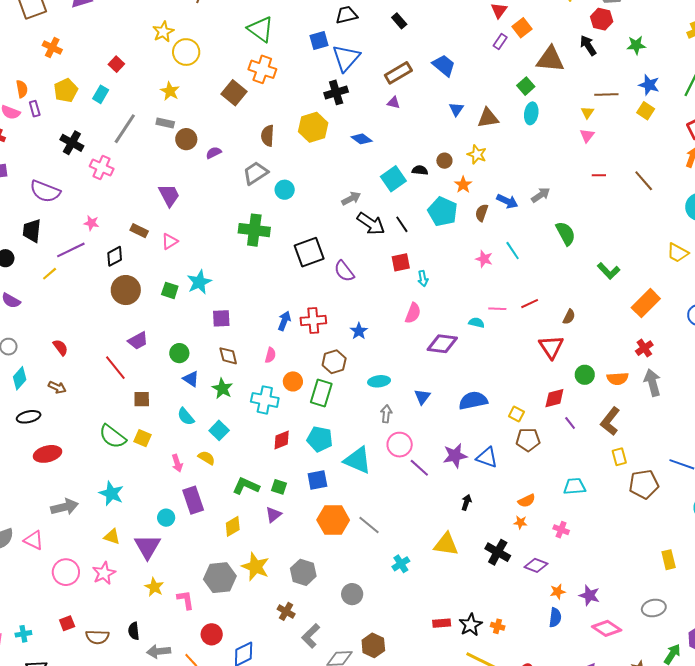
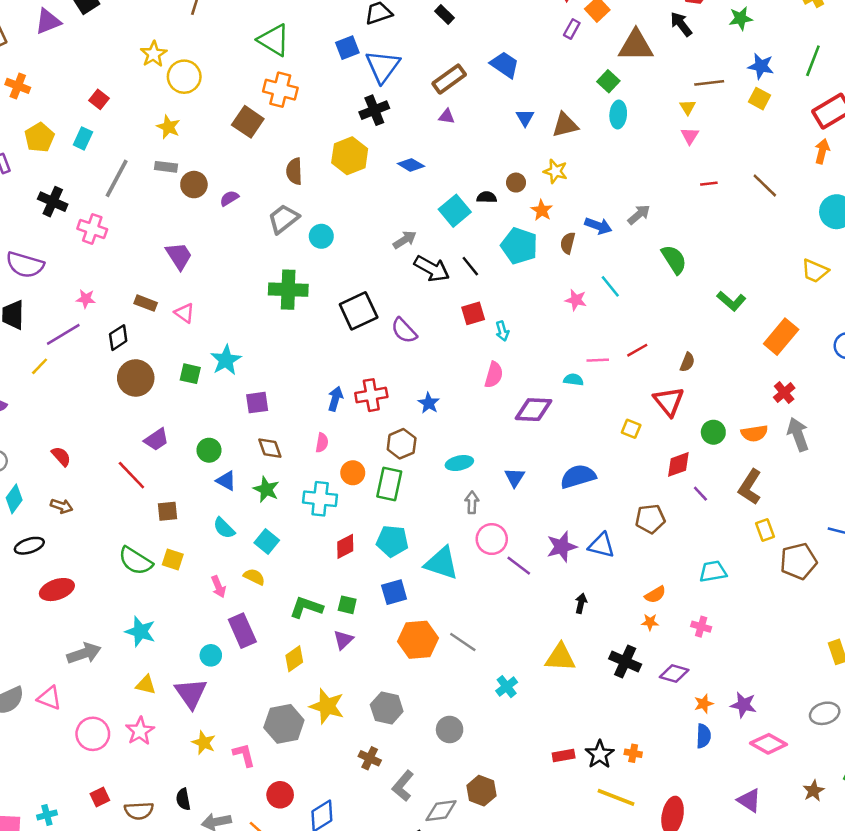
pink triangle: (170, 241) -> (185, 313), turned -48
yellow square: (516, 414) -> (631, 429), moved

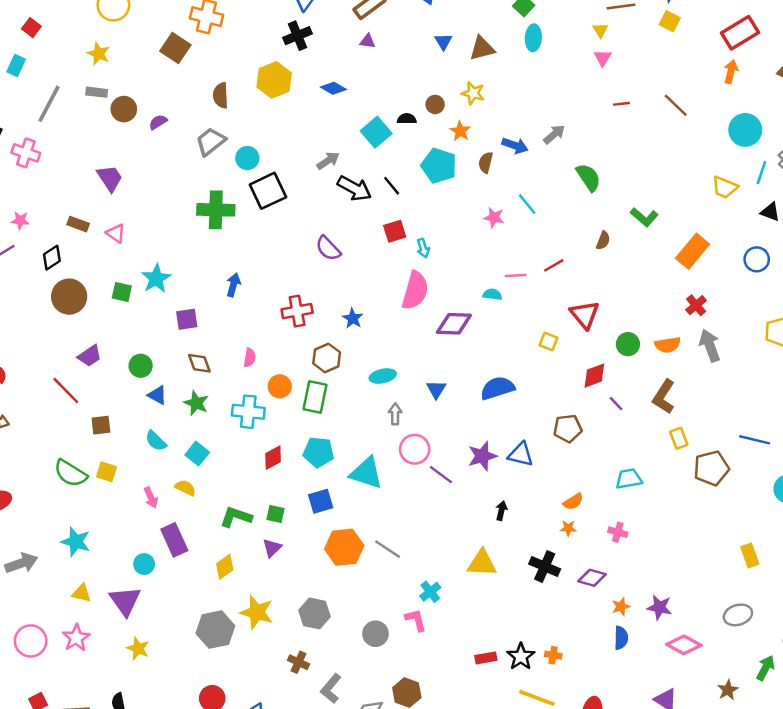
black square: (359, 311) -> (268, 191), moved
brown semicircle: (687, 362) -> (603, 241), moved
pink semicircle: (494, 375) -> (415, 290), size x1.5
blue arrow: (335, 399) -> (233, 285), moved
pink L-shape: (244, 755) -> (416, 620), moved

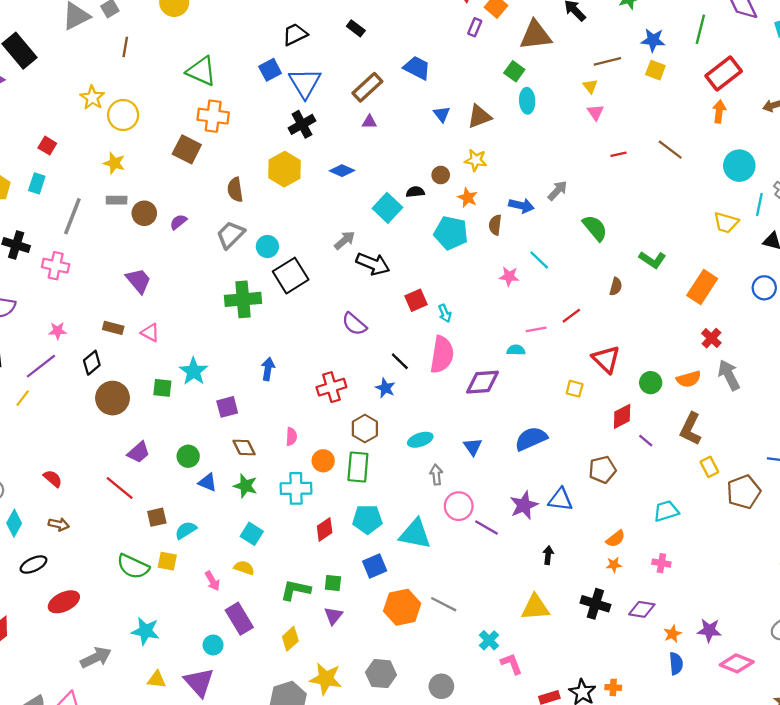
black line: (392, 186) -> (400, 361), moved
cyan semicircle: (156, 441) -> (186, 530), moved, turned 110
pink L-shape: (416, 620) -> (511, 664), moved

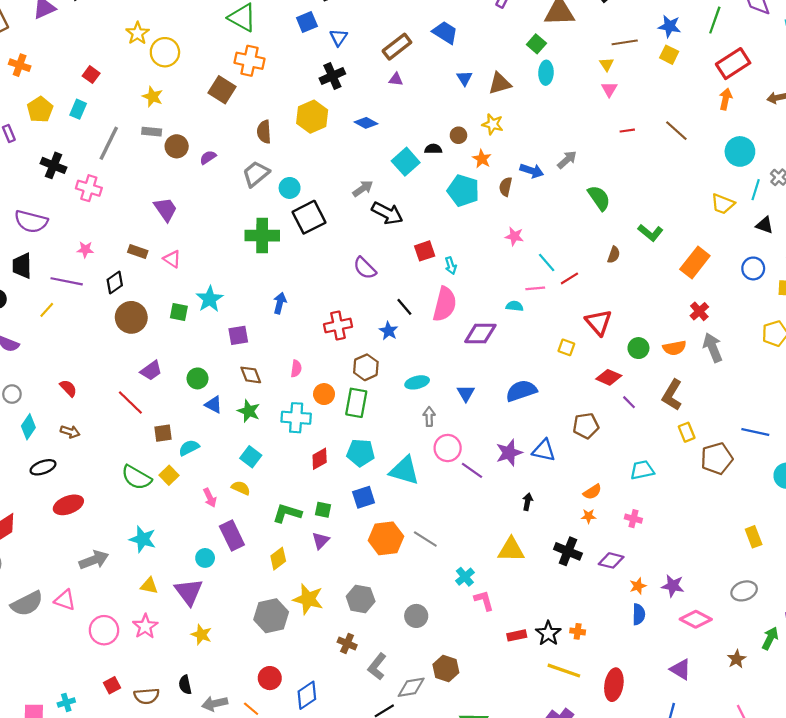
blue triangle: (305, 83) -> (339, 37), size x0.6
cyan line: (539, 260) -> (547, 263), moved
purple line: (41, 366) -> (67, 281), turned 44
red diamond: (622, 416) -> (609, 377), turned 45
yellow square: (167, 561) -> (169, 475), turned 30

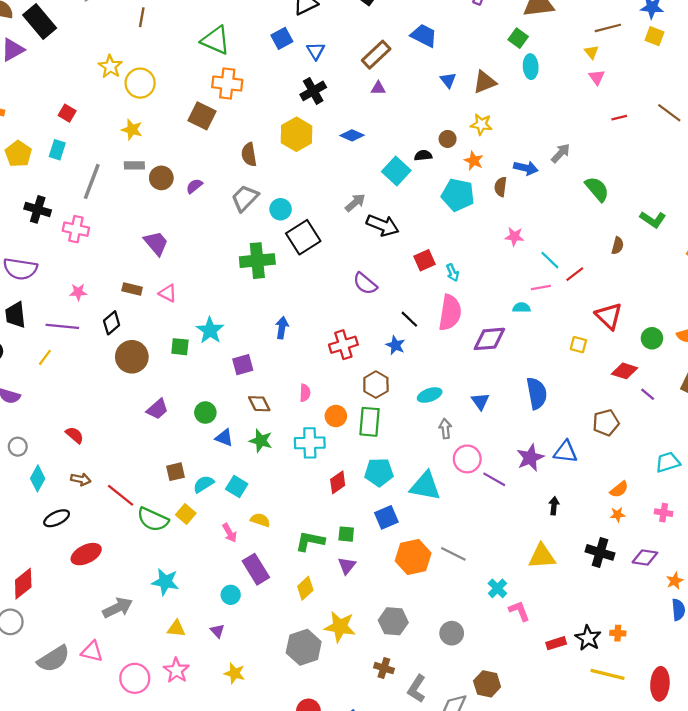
blue semicircle: (521, 391) -> (537, 393), turned 104
red line: (130, 403) -> (121, 495), moved
cyan square: (251, 457) -> (237, 486), moved
purple triangle: (189, 592) -> (217, 631), size x0.5

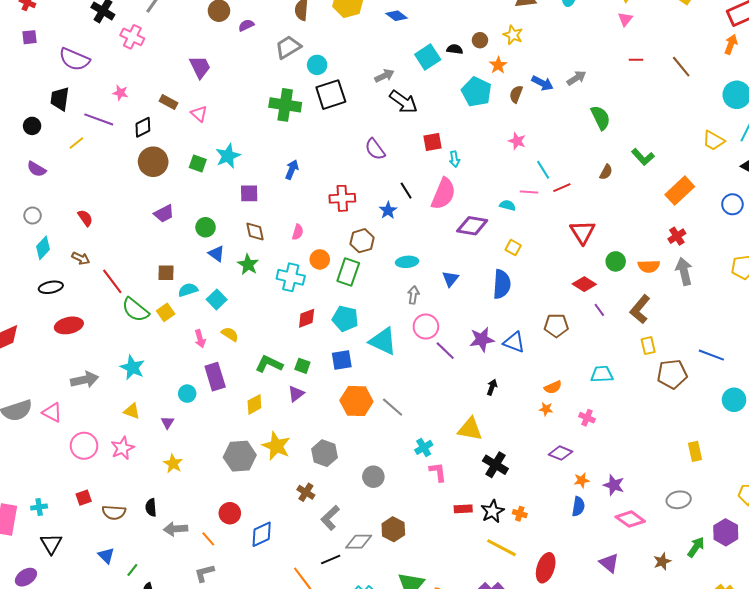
yellow square: (578, 345) -> (513, 248), moved
black cross: (600, 552) -> (495, 465), moved

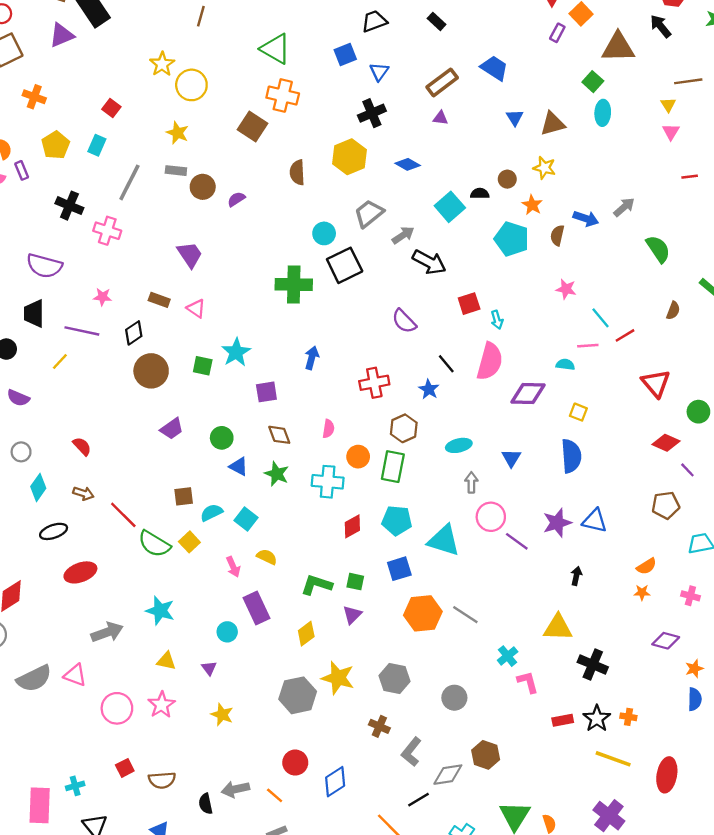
gray trapezoid: (288, 47) -> (369, 213), moved
brown pentagon: (556, 326) -> (666, 505), moved
black semicircle: (151, 507) -> (206, 804), moved

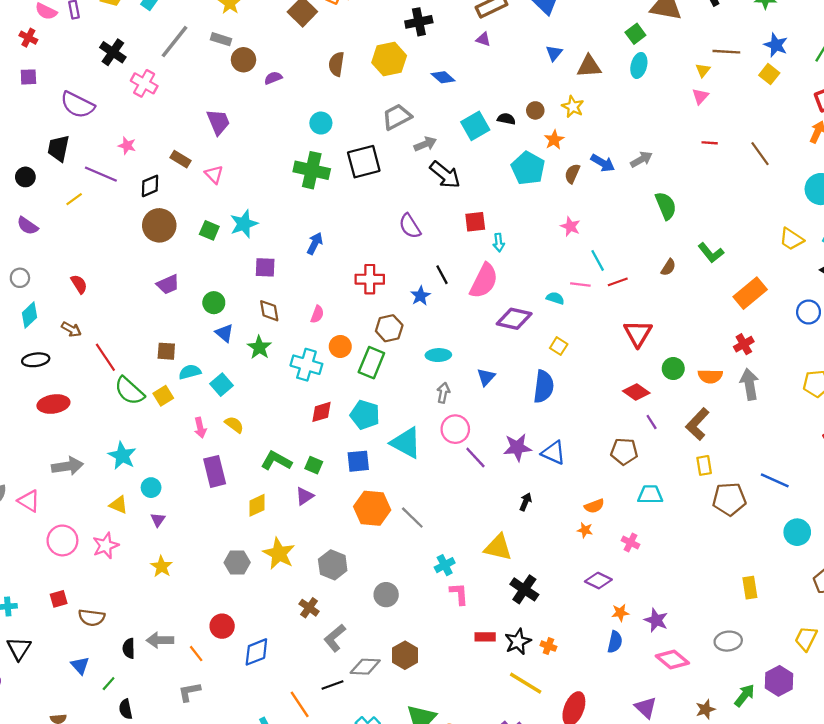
cyan circle: (324, 233) -> (321, 123), moved
cyan circle: (227, 632) -> (151, 488), moved
gray hexagon: (298, 695) -> (237, 563), size x0.7

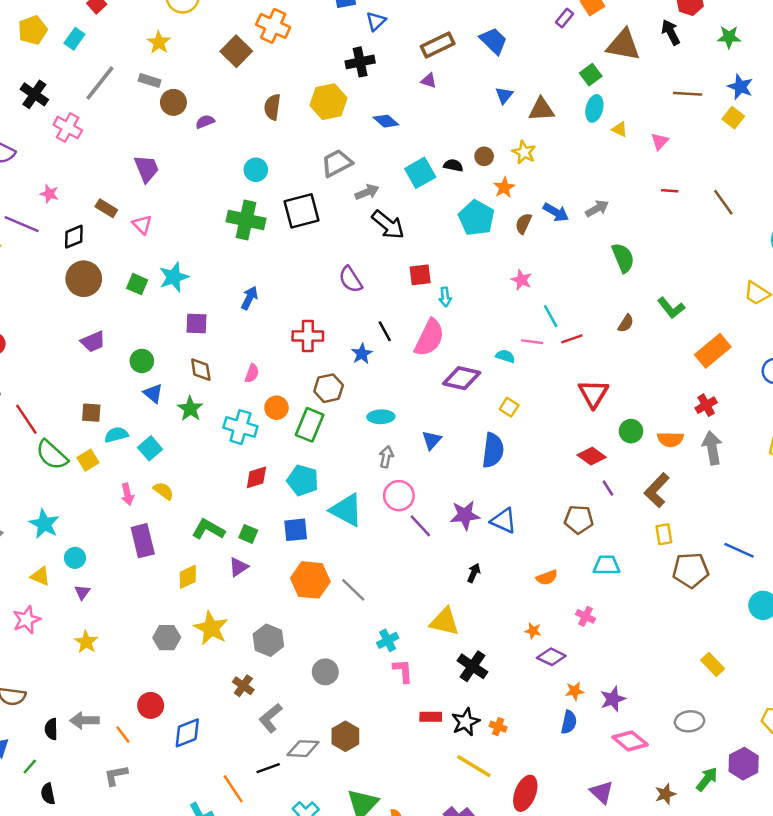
yellow triangle: (703, 70) -> (620, 129), moved, turned -42
orange star: (585, 530) -> (533, 631), moved
yellow rectangle: (750, 588) -> (713, 664), turned -35
purple star: (656, 620) -> (613, 699), turned 30

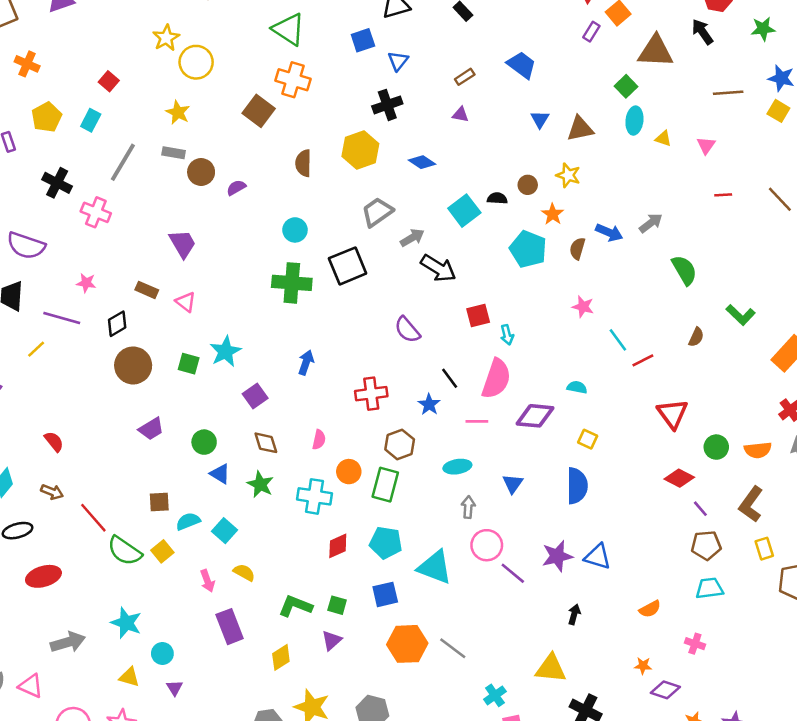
brown rectangle: (438, 45) -> (465, 77), size x0.6
purple square: (197, 323) -> (255, 396), turned -30
pink line: (532, 342) -> (477, 421), moved
brown pentagon: (579, 519) -> (706, 545), moved

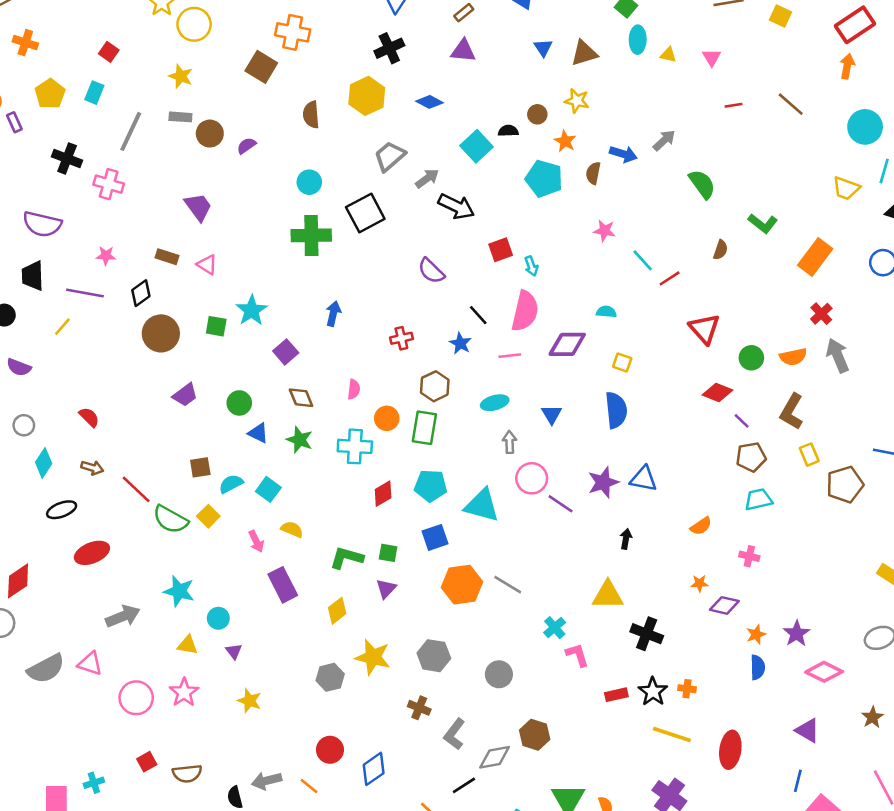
purple triangle: (460, 115) -> (463, 51), size x1.5
red cross: (371, 394) -> (401, 338), size x0.7

